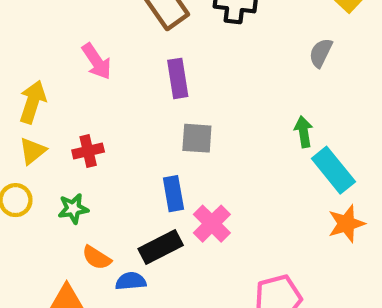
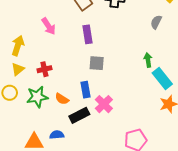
green star: (73, 209) -> (37, 97), size x1.5
orange semicircle: (97, 258) -> (62, 99), moved
blue semicircle: (131, 281) -> (57, 135), moved

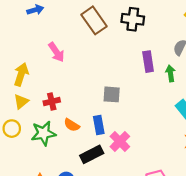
purple rectangle: (87, 34) -> (148, 62), moved
green arrow: (148, 60) -> (170, 73), moved
orange semicircle: (62, 99) -> (72, 125), moved

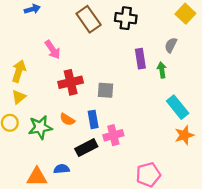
red cross: (52, 102) -> (71, 82), moved, size x1.5
pink cross: (120, 141) -> (113, 135), turned 30

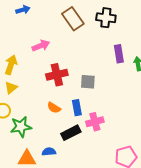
pink arrow: (53, 50) -> (41, 46), turned -78
green star: (40, 127) -> (21, 127), moved

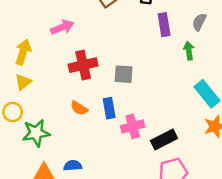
purple rectangle: (119, 54) -> (164, 25), moved
black rectangle: (71, 133) -> (164, 139), moved

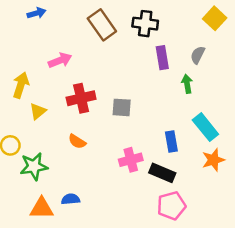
yellow triangle: (23, 82) -> (38, 111), moved
blue rectangle: (109, 108) -> (171, 141), moved
black rectangle: (164, 139) -> (162, 173), turned 50

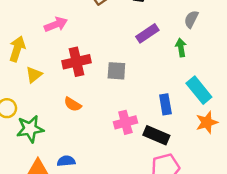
purple rectangle: (162, 58) -> (147, 33), moved, turned 65

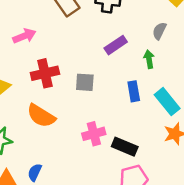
orange semicircle: (73, 104) -> (41, 116), size x1.6
blue rectangle: (165, 104) -> (134, 91), moved
blue semicircle: (66, 161) -> (35, 172), turned -60

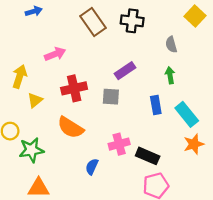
gray semicircle: (159, 31) -> (171, 45), moved, turned -42
purple rectangle: (116, 45) -> (125, 71), moved
blue semicircle: (35, 172) -> (92, 167), moved

